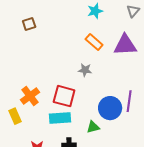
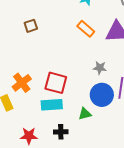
brown square: (29, 24) -> (31, 26), moved
gray star: (85, 70) -> (100, 68), moved

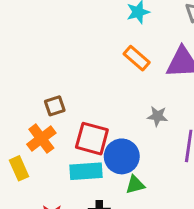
brown square: (31, 26) -> (55, 106), moved
blue circle: (102, 95) -> (122, 156), moved

